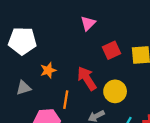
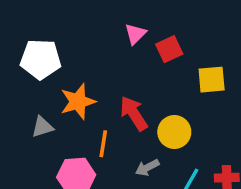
red square: (112, 50) -> (169, 49), moved
orange star: (48, 70) -> (78, 102), size x1.5

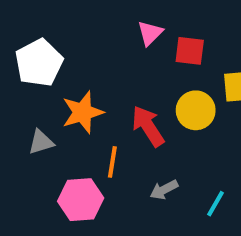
red square: (169, 49) -> (190, 51), turned 32
white pentagon: (41, 59) -> (39, 63), turned -30
yellow circle: (174, 132) -> (196, 110), moved

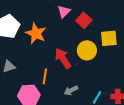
red square: (190, 51) -> (84, 20), turned 35
orange star: (83, 112) -> (36, 33), moved, turned -30

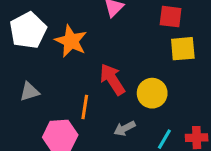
red square: (84, 20) -> (171, 17), moved, turned -35
yellow circle: (87, 50) -> (152, 93), moved

